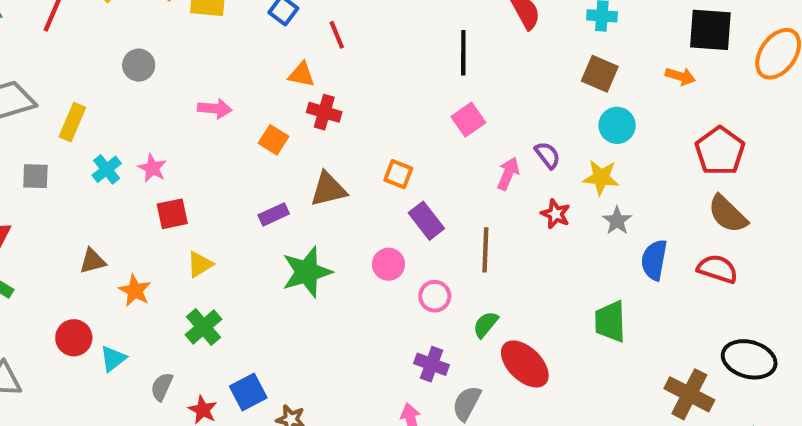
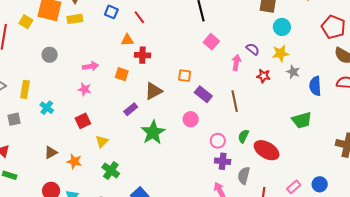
pink star: (152, 168) -> (85, 89), moved
pink circle: (435, 296) -> (218, 141), moved
green trapezoid: (610, 321) -> (302, 120), turned -90

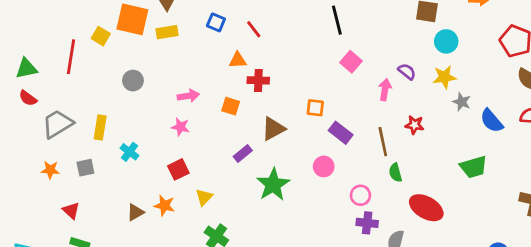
red star: (263, 76) -> (414, 125), moved
blue semicircle: (315, 86) -> (492, 121), turned -36
green semicircle: (243, 136) -> (395, 173), moved, turned -40
orange star: (74, 161) -> (164, 205), moved

